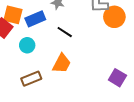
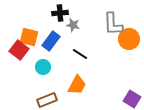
blue rectangle: (35, 19) -> (51, 41), turned -30

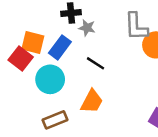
cyan circle: (43, 67) -> (50, 79), size x1.5

